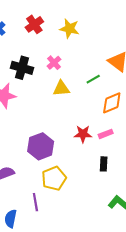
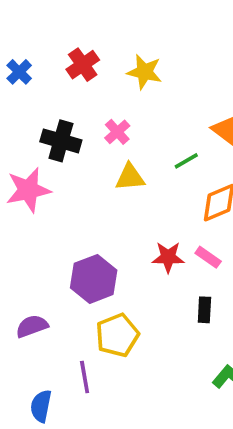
pink rectangle: (106, 134) -> (208, 257), turned 56

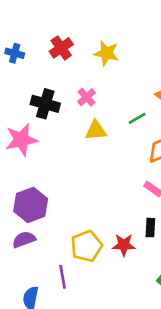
blue cross: (19, 72) -> (15, 53), turned -30
red star: (168, 257) -> (124, 245), moved
purple hexagon: (94, 279) -> (31, 205), moved

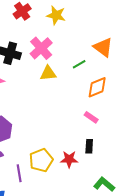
pink cross: (87, 97) -> (41, 48), size x1.6
purple line: (63, 277) -> (19, 173), moved

